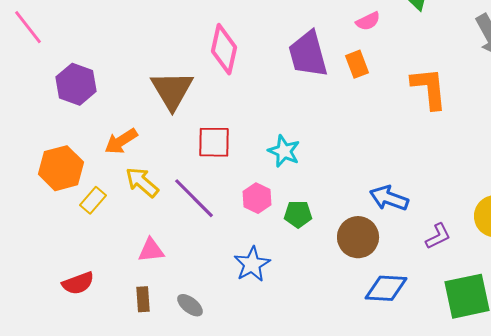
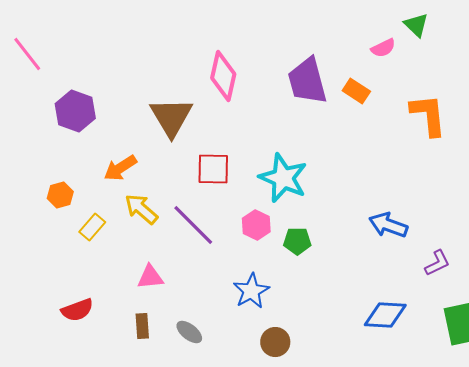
pink semicircle: (368, 21) -> (383, 48), moved
orange rectangle: (357, 64) -> (356, 91), turned -36
cyan star: (284, 151) -> (283, 178), size x1.5
orange hexagon: (61, 168) -> (60, 195), size x0.6
brown circle: (358, 237) -> (275, 342), moved, size x0.7

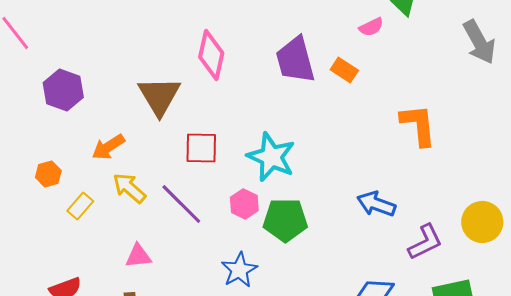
orange L-shape: (428, 115) -> (418, 125), moved
green pentagon: (297, 241) -> (285, 220), size x1.6
purple L-shape: (437, 263) -> (425, 242), size x1.4

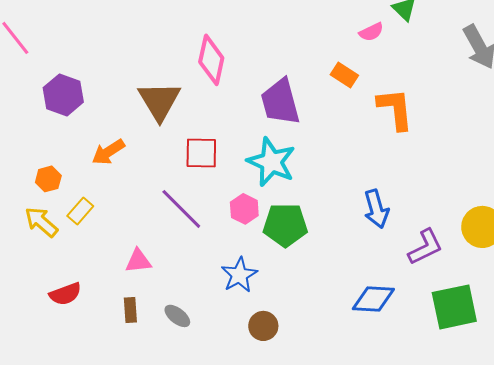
purple trapezoid: (295, 60) -> (280, 102), moved
orange L-shape: (418, 125) -> (395, 109), moved
yellow arrow: (129, 188) -> (41, 222), moved
blue arrow: (376, 204) -> (376, 209), turned -126

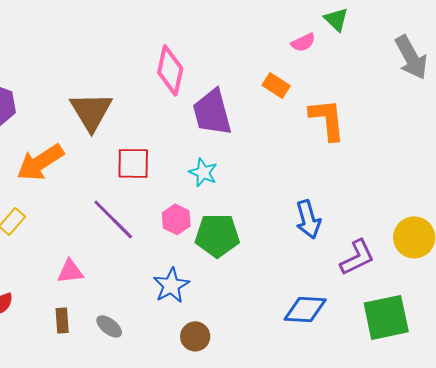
pink diamond: (211, 60) -> (170, 70), moved
orange arrow: (108, 152) -> (40, 162), size x1.4
cyan star: (271, 162) -> (203, 172), size x0.6

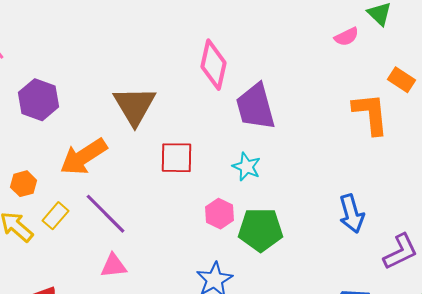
orange rectangle: (276, 85) -> (402, 80), moved
purple line: (113, 219) -> (106, 214), moved

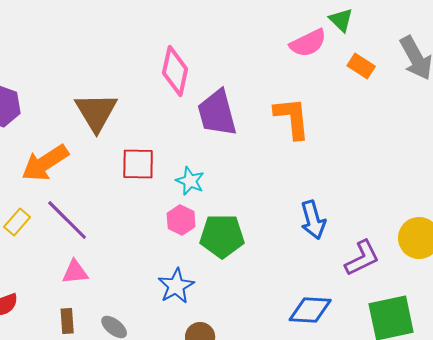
pink semicircle: (346, 37) -> (308, 43), size x1.5
orange rectangle: (402, 80) -> (361, 66), moved
orange L-shape: (370, 114) -> (292, 118), moved
cyan star: (246, 167) -> (190, 181), moved

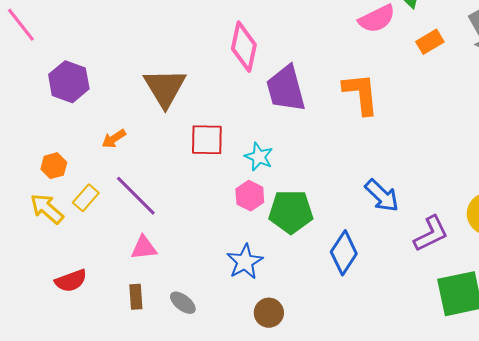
orange rectangle: (361, 66) -> (430, 42), turned -64
orange arrow: (45, 163) -> (114, 139), size x0.5
blue arrow: (313, 220) -> (382, 196), turned -30
blue diamond: (310, 310) -> (344, 253), moved, turned -60

